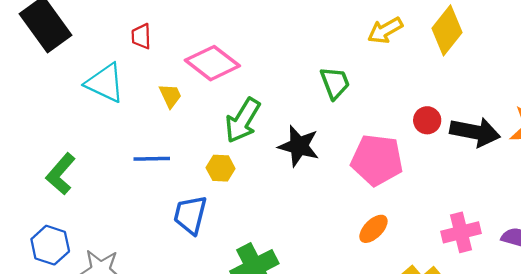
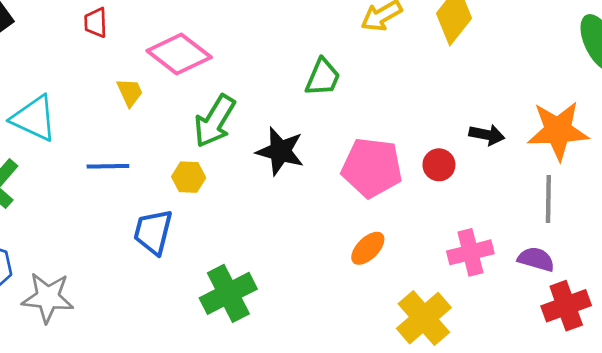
cyan triangle: (105, 83) -> (34, 118), moved
green trapezoid: (335, 83) -> (323, 77), turned 44
red circle: (427, 120) -> (439, 165), moved
black arrow: (475, 132) -> (487, 135), size x0.6

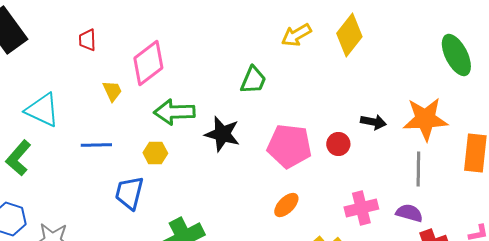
pink diamond: (179, 54) -> (148, 63), turned -75
green arrow: (215, 121) -> (174, 112), turned 57

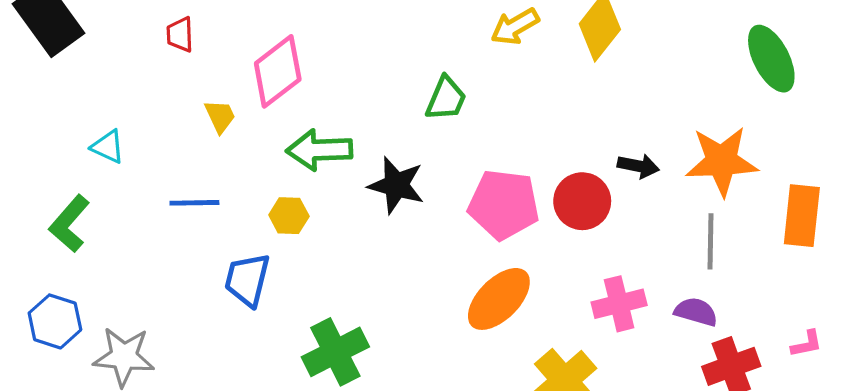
cyan triangle: (42, 110) -> (108, 147), size x0.6
red circle: (338, 144) -> (582, 201), size x1.5
orange ellipse: (286, 205) -> (499, 299), size x1.6

